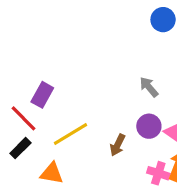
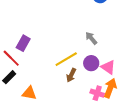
yellow line: (71, 134) -> (66, 59), moved

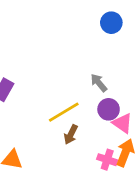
purple circle: (91, 63) -> (109, 109), moved

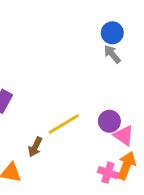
gray arrow: (99, 83) -> (112, 54), moved
brown arrow: (71, 134) -> (35, 147), moved

